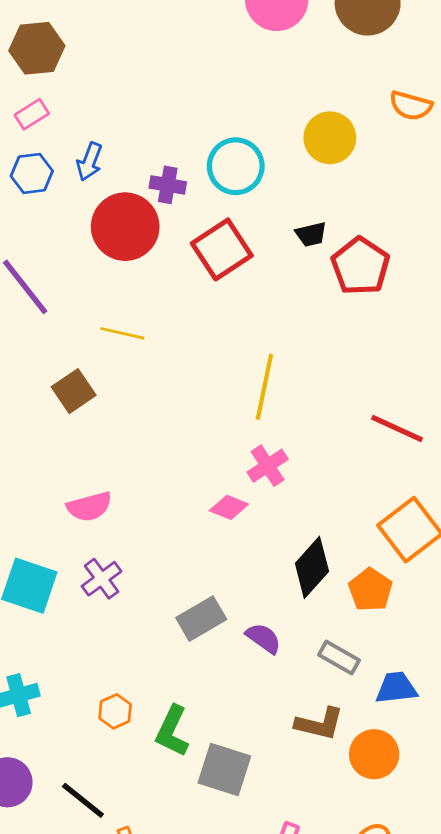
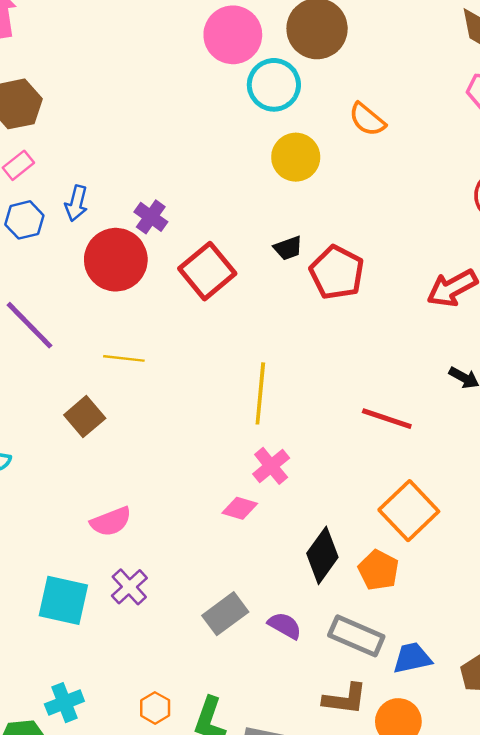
orange semicircle: (411, 106) -> (367, 119), turned 30
cyan circle: (236, 166) -> (274, 85), moved
purple cross: (168, 185) -> (151, 217), turned 32
gray rectangle: (339, 658) -> (356, 636), size x1.4

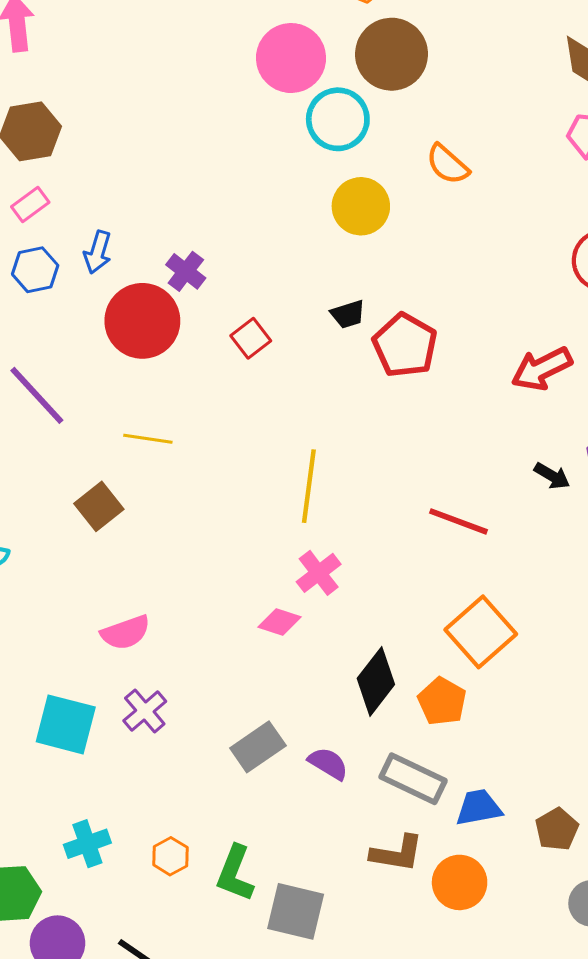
red square: (207, 271) -> (251, 338), size x0.6
cyan cross: (64, 703) -> (87, 844), moved

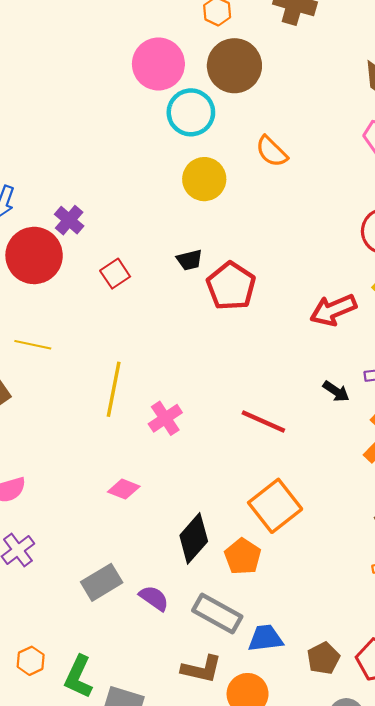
yellow line: (309, 486) -> (114, 389), moved
pink cross: (319, 573) -> (165, 418), moved

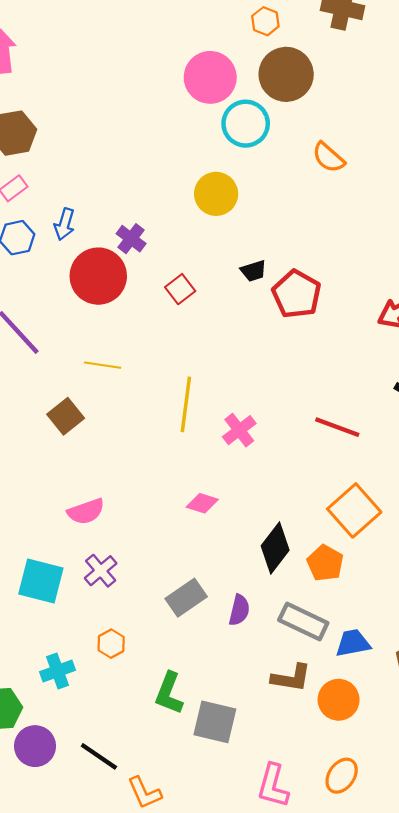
yellow circle: (204, 179) -> (216, 194), moved
purple semicircle: (154, 598) -> (239, 610), turned 72
orange hexagon: (31, 661) -> (111, 644), moved

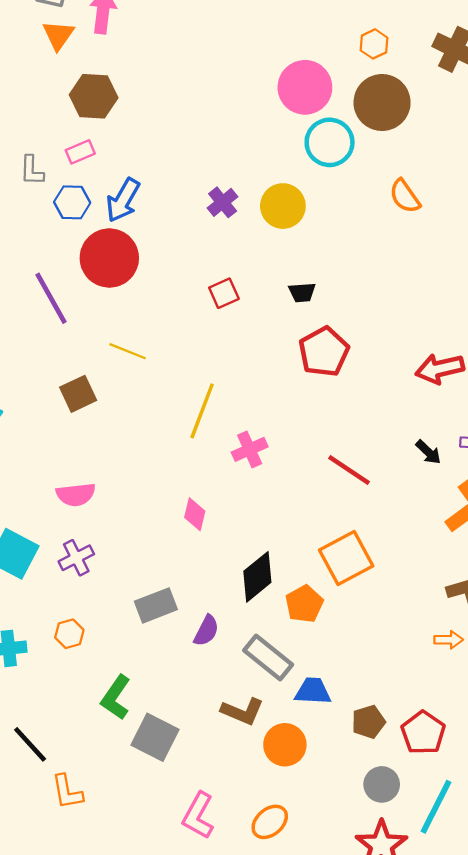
blue arrow: (64, 224) -> (123, 200), size x1.4
purple cross: (131, 239) -> (223, 202), moved
red circle: (98, 276) -> (109, 258), moved
red pentagon: (297, 294) -> (324, 352), moved
pink diamond: (202, 503) -> (195, 514), turned 72

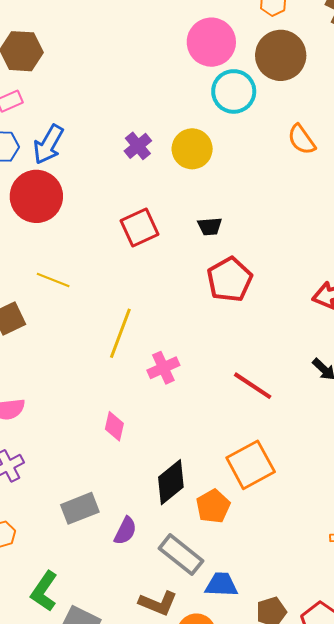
red square: (224, 293) -> (139, 227), size x1.4

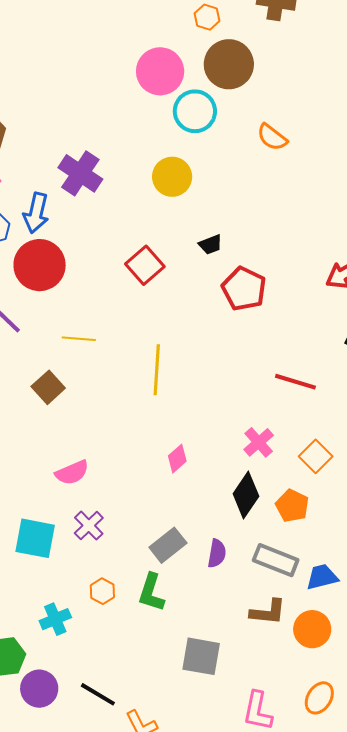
purple cross: (138, 146) -> (80, 173), moved, size x1.6
pink cross: (163, 368) -> (259, 442), moved
pink diamond: (114, 426) -> (177, 459), turned 52
orange square: (251, 465) -> (316, 456), size x0.7
green L-shape: (44, 591) -> (151, 592), moved

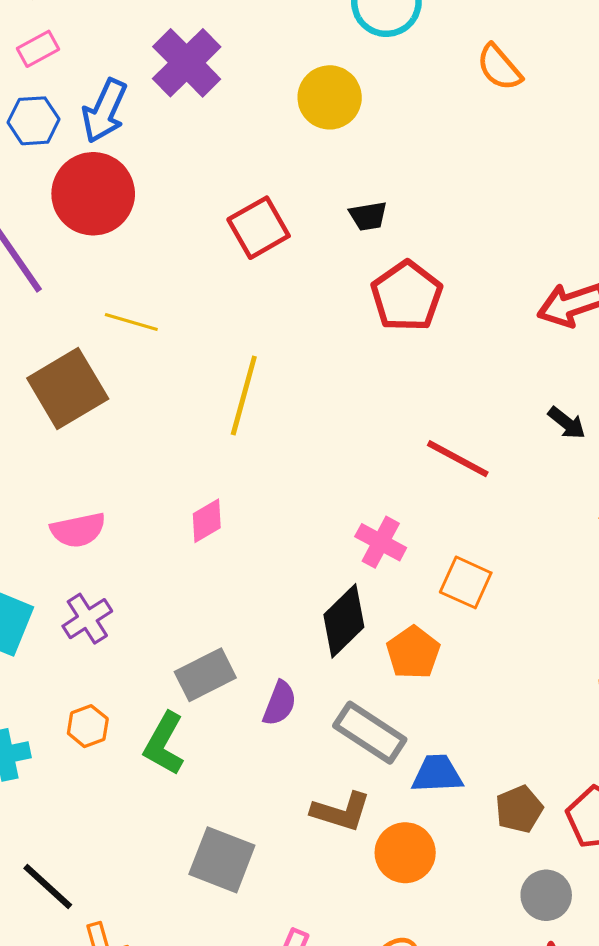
brown square: (48, 387) -> (68, 388), size x1.5
pink cross: (259, 442) -> (381, 542), turned -32
orange square: (316, 456) -> (466, 582), turned -32
pink diamond: (177, 459) -> (207, 521), moved

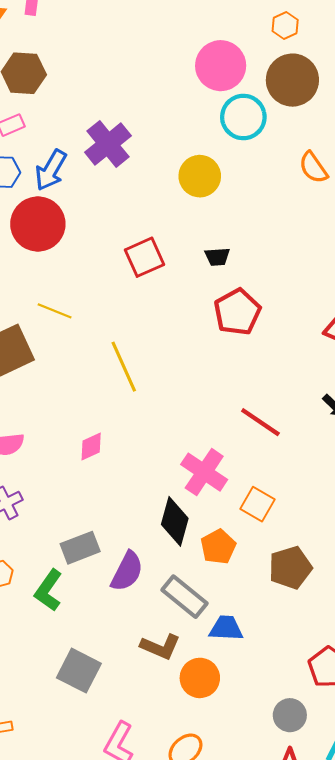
yellow line: (244, 396) -> (124, 367), turned -45
pink cross: (381, 542) -> (204, 472), size x1.4
black diamond: (344, 621) -> (175, 521), turned -36
purple semicircle: (280, 703) -> (127, 571), size x1.4
brown pentagon: (519, 809) -> (290, 568), moved, size x1.4

